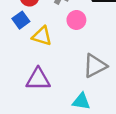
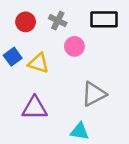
blue square: (21, 20) -> (13, 57), moved

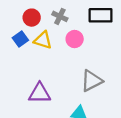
blue square: (13, 57) -> (20, 39), moved
yellow triangle: (38, 63) -> (43, 40), moved

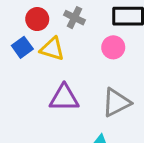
pink circle: (75, 39) -> (113, 47), moved
purple triangle: (40, 93) -> (64, 98), moved

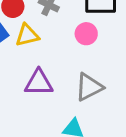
yellow triangle: (52, 49) -> (27, 35), turned -30

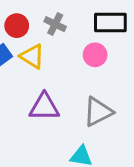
yellow triangle: (27, 35) -> (32, 56), turned 45

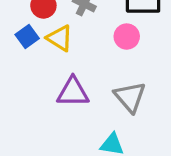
gray triangle: (98, 112) -> (130, 97), turned -44

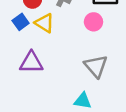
purple triangle: (73, 92) -> (31, 63), moved

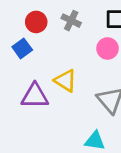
yellow triangle: (44, 23) -> (66, 81), moved

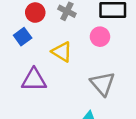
yellow triangle: (66, 81) -> (62, 52), moved

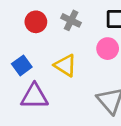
blue square: (23, 37) -> (22, 65), moved

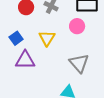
yellow triangle: (65, 65) -> (47, 38), turned 30

